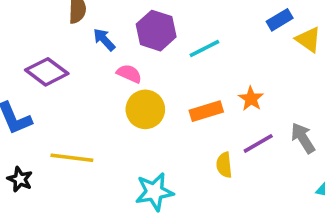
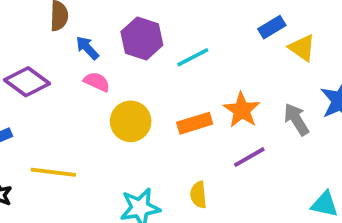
pink semicircle: (129, 74) -> (97, 82), moved
orange star: (251, 99) -> (242, 110), size x1.4
gray arrow: (303, 138) -> (296, 119), moved
yellow semicircle: (224, 165) -> (198, 195), moved

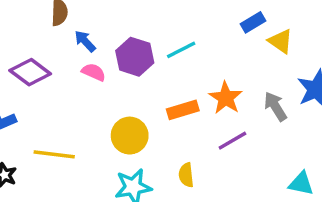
purple hexagon: (142, 38) -> (135, 57), moved
yellow circle: (131, 121) -> (130, 136), moved

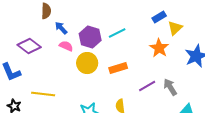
yellow triangle: (280, 41) -> (175, 28), turned 42
orange star: (226, 98) -> (159, 48), moved
gray arrow: (275, 106) -> (170, 87), moved
yellow circle: (130, 136) -> (87, 63), moved

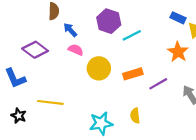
blue rectangle: (159, 17) -> (178, 18), turned 56
purple hexagon: (90, 37) -> (109, 21), moved
purple line: (147, 86) -> (158, 84), moved

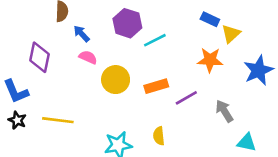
purple diamond: (35, 50) -> (40, 57), turned 65
orange star: (178, 52) -> (210, 60), turned -30
black star: (19, 116) -> (17, 120), moved

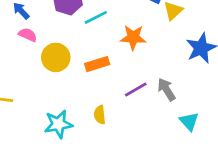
orange star: (210, 60) -> (133, 37), moved
purple line: (186, 98) -> (136, 89), moved
cyan triangle: (247, 142) -> (189, 121), turned 36

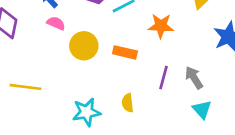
orange rectangle: (97, 64) -> (125, 52), turned 30
purple line: (136, 89) -> (163, 78), turned -45
cyan triangle: (189, 121) -> (202, 109), moved

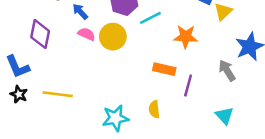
yellow circle: (84, 46) -> (113, 37), moved
orange rectangle: (125, 52) -> (164, 69), moved
gray arrow: (194, 78) -> (227, 70), moved

